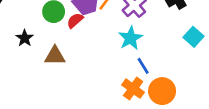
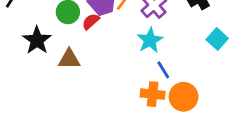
black star: (25, 38) -> (37, 40), size x1.5
orange cross: (133, 89) -> (153, 94), turned -30

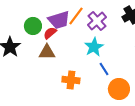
brown triangle: (69, 59) -> (47, 52), moved
orange cross: (153, 94) -> (71, 80), moved

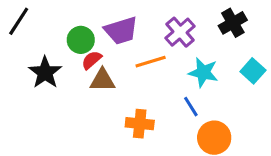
orange line: (76, 16) -> (151, 62), moved, turned 36
red semicircle: (50, 33) -> (92, 60), moved
cyan star: (94, 47) -> (203, 72), moved, turned -30

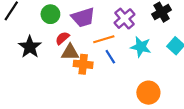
green circle: (81, 40) -> (50, 14), moved
blue line: (191, 107) -> (110, 57), moved
orange cross: (140, 124) -> (83, 64), moved

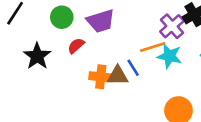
purple cross: (124, 19) -> (172, 26), moved
orange line: (104, 39) -> (153, 47), moved
brown triangle: (70, 52) -> (118, 76), moved

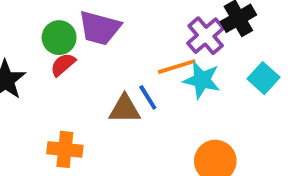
green circle: (62, 17) -> (59, 38), moved
purple trapezoid: (101, 21) -> (100, 28), turned 32
orange cross: (101, 77) -> (65, 149), moved

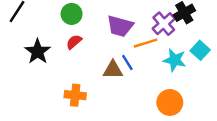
purple trapezoid: (100, 28) -> (120, 26), moved
green circle: (59, 38) -> (72, 14), moved
cyan star: (202, 80) -> (175, 60), moved

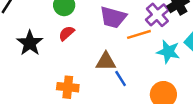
blue line: (127, 62) -> (121, 79), moved

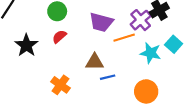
blue line: (121, 79) -> (108, 77), turned -72
orange cross: (68, 87) -> (60, 85), turned 30

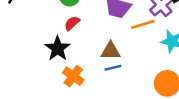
black star: (26, 45) -> (58, 48), moved
blue line: (108, 77) -> (113, 68), moved

